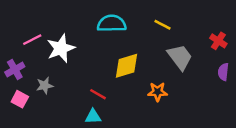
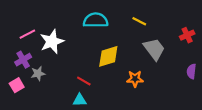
red cross: (218, 41) -> (187, 35), turned 32
purple cross: (15, 69) -> (23, 60), moved
purple semicircle: (223, 72) -> (191, 71), moved
pink square: (20, 99) -> (17, 85), turned 32

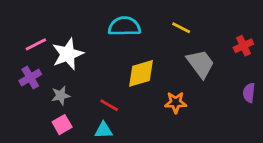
gray star: (38, 73) -> (61, 96), moved
pink square: (17, 85) -> (62, 125), moved

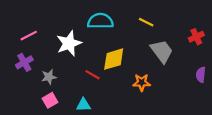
white star: (68, 54) -> (69, 43), moved
red line: (109, 105) -> (92, 75), moved

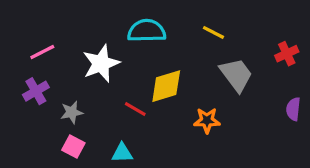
pink square: (50, 100) -> (73, 147), turned -32

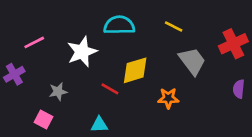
red cross: (287, 54) -> (233, 44), size x1.5
purple cross: (36, 91) -> (14, 74), moved
pink square: (73, 147) -> (44, 119), moved

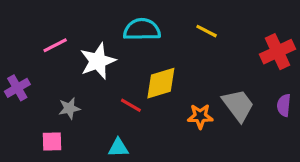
pink line: (34, 42) -> (55, 45), moved
gray trapezoid: (192, 61) -> (238, 105), moved
pink square: (44, 119) -> (52, 141), turned -30

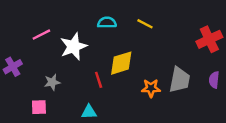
cyan semicircle: (142, 30) -> (107, 23), size x0.7
yellow line: (207, 31) -> (145, 24), moved
red line: (131, 105) -> (99, 80), turned 42
gray trapezoid: (238, 105) -> (180, 80), turned 48

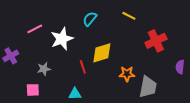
cyan semicircle: (107, 23) -> (90, 19), turned -49
yellow line: (145, 24) -> (129, 16), moved
red cross: (209, 39) -> (156, 41), moved
gray trapezoid: (180, 80) -> (148, 87), moved

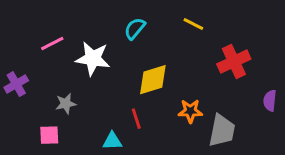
white star: (62, 39) -> (93, 59), turned 30
red line: (83, 67) -> (136, 119), moved

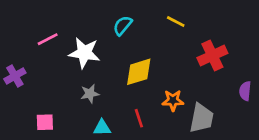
gray star: (66, 104) -> (90, 94), moved
red line: (136, 119) -> (139, 118), moved

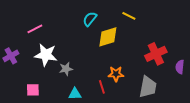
white star: (84, 53) -> (46, 55), moved
red cross: (212, 56) -> (156, 54), moved
yellow diamond: (139, 72) -> (108, 37), moved
orange star: (173, 100) -> (116, 74), moved

